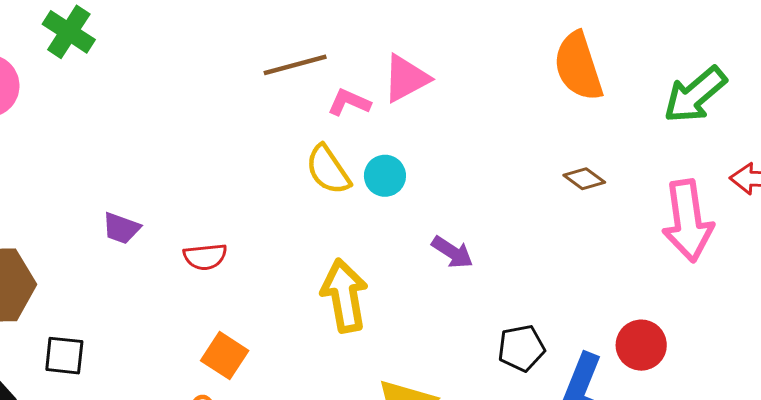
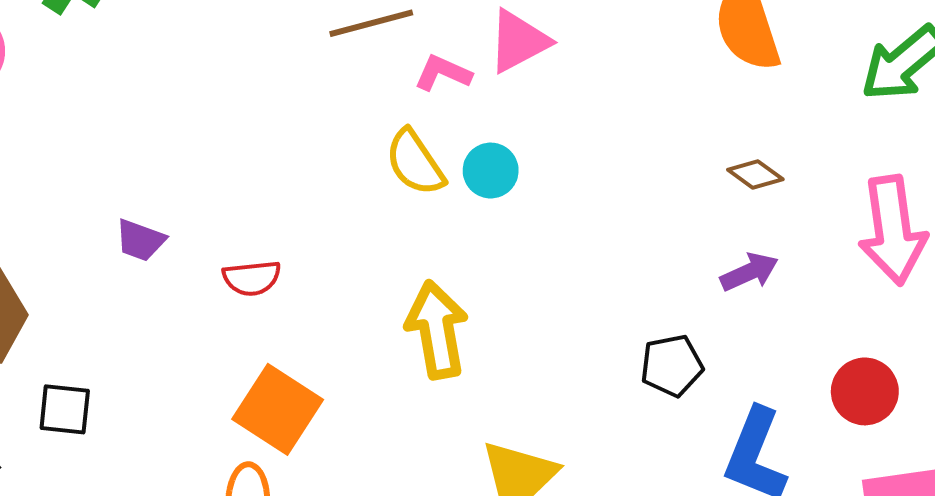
purple arrow: (452, 252) -> (749, 272), moved, turned -57
red circle: (641, 345) -> (865, 391), moved
black pentagon: (521, 348) -> (672, 366), moved
orange square: (225, 356) -> (278, 409), size x1.4

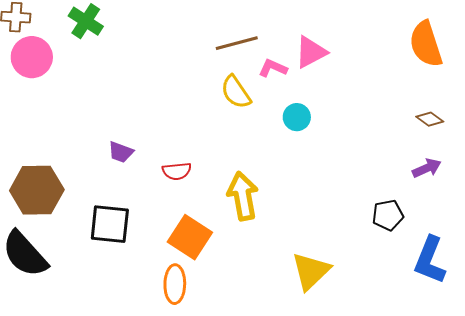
yellow semicircle: (415, 163) -> (236, 92), moved
yellow arrow: (437, 330) -> (243, 196), moved
black square: (65, 409) -> (110, 224), moved, size x1.5

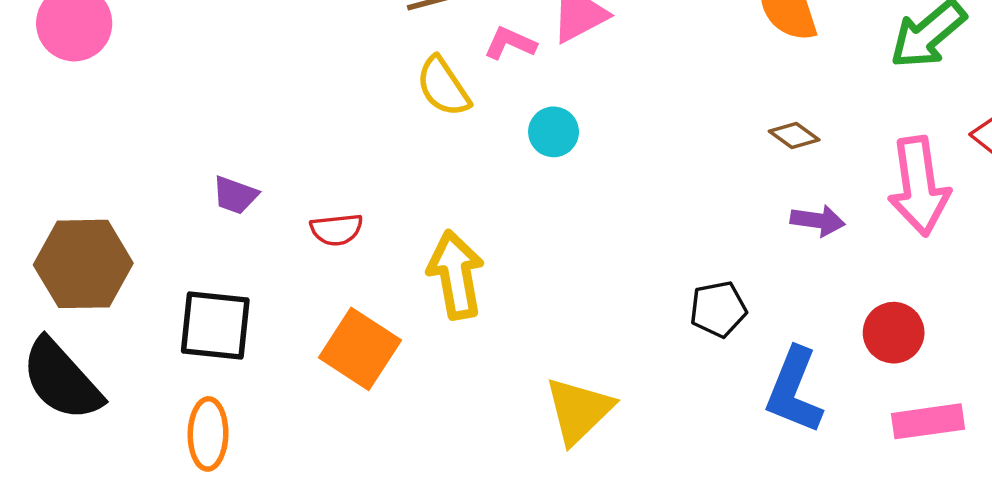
purple arrow: (427, 168) -> (818, 221), moved, turned 32
orange ellipse: (175, 284) -> (208, 434), moved

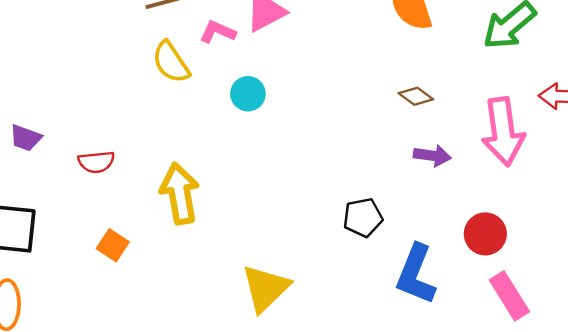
orange square: (360, 349) -> (113, 245), size x0.6
pink rectangle: (928, 421) -> (509, 296), turned 66

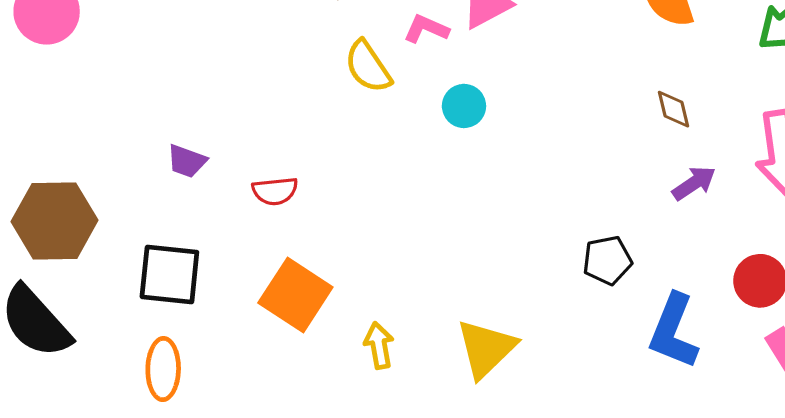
brown diamond: (416, 96) -> (673, 109), turned 40
purple arrow: (432, 156) -> (694, 183), turned -42
yellow arrow: (180, 194) -> (379, 345), moved, size x0.6
orange square: (113, 245) -> (295, 295), size x1.8

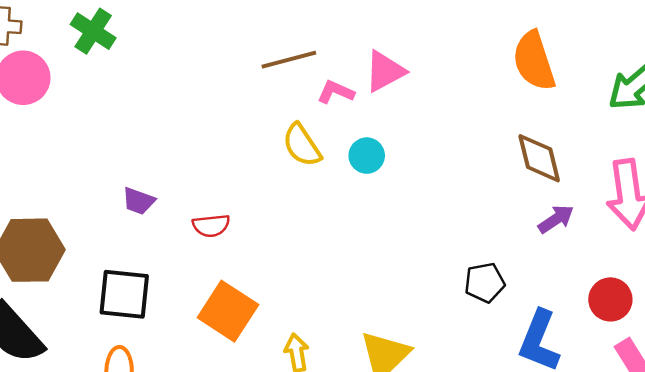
yellow semicircle: (368, 67) -> (302, 145), moved
brown diamond: (673, 109) -> (539, 158), size x1.6

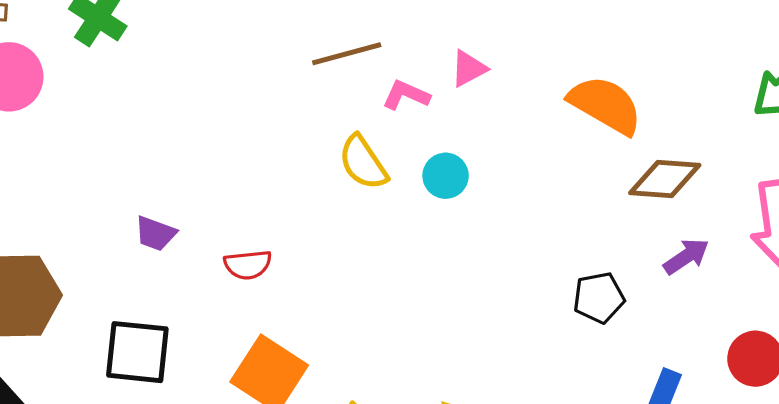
orange semicircle: (534, 61) -> (605, 105), moved, turned 138
pink triangle: (385, 71) -> (469, 69), size x0.7
brown diamond: (539, 158) -> (665, 179), turned -72
black pentagon: (485, 283) -> (599, 298), moved

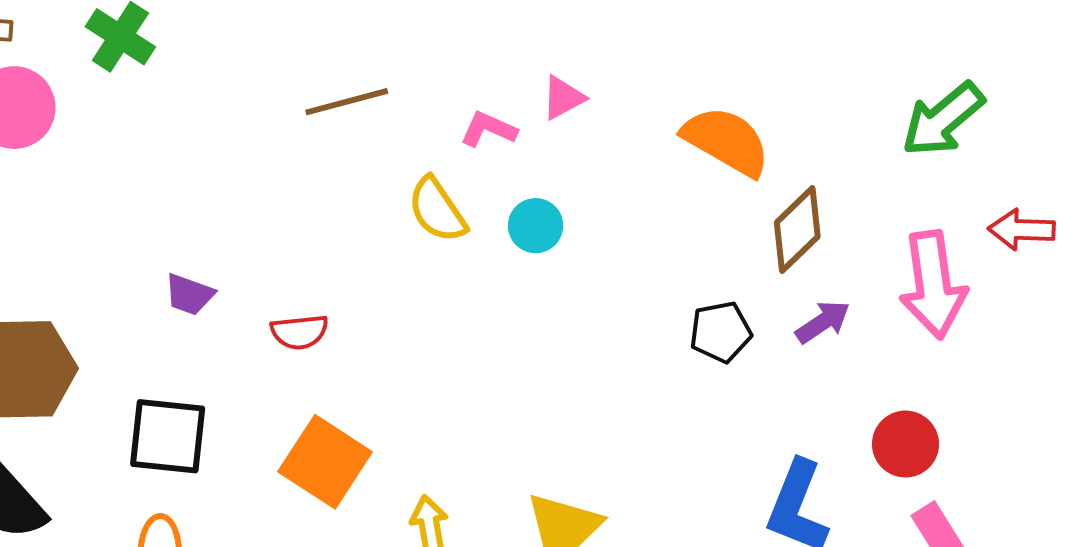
brown line: (347, 54) -> (347, 102), moved
brown diamond: (665, 179) -> (797, 230), turned -48
black pentagon: (599, 298) -> (721, 332), moved

